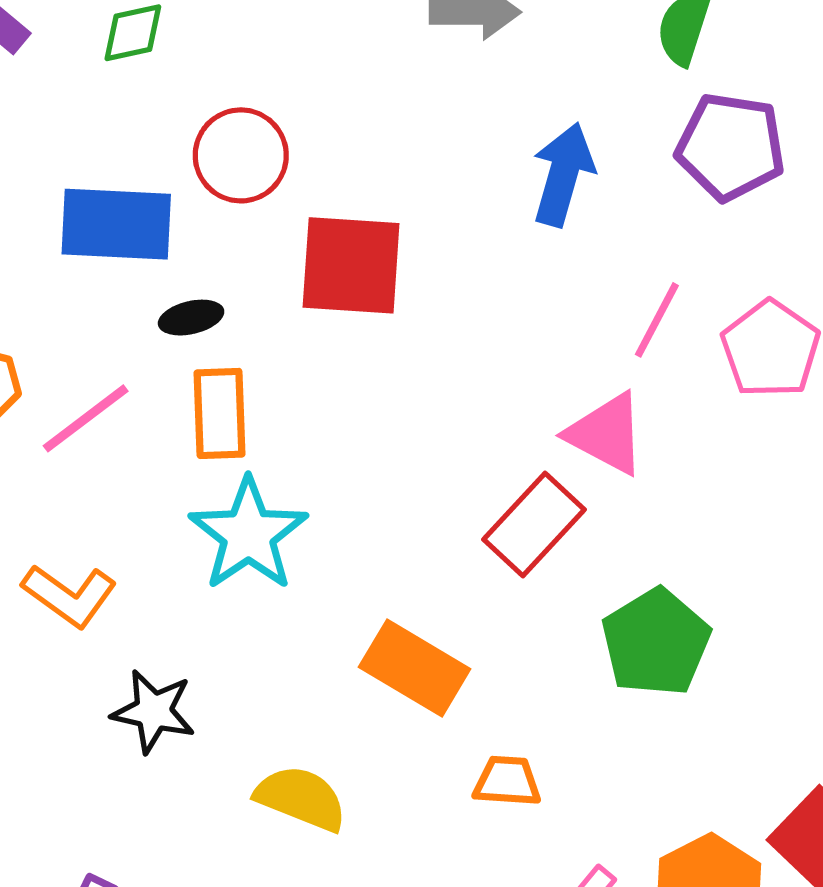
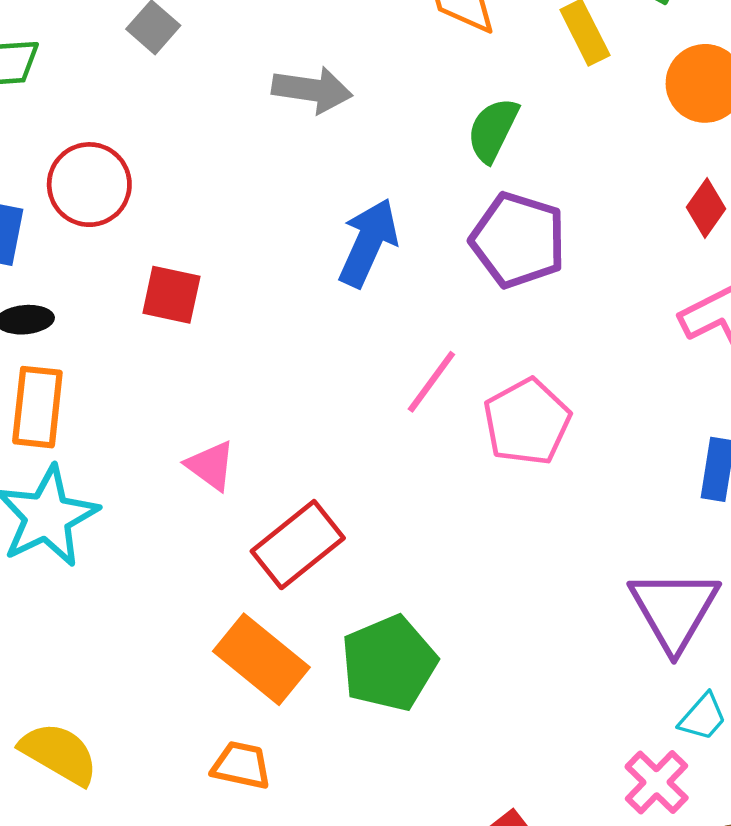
red square: (351, 265) -> (171, 295), size x0.6
pink triangle: (606, 434) -> (211, 466), moved, size x0.7
orange rectangle: (415, 668) -> (261, 659), moved

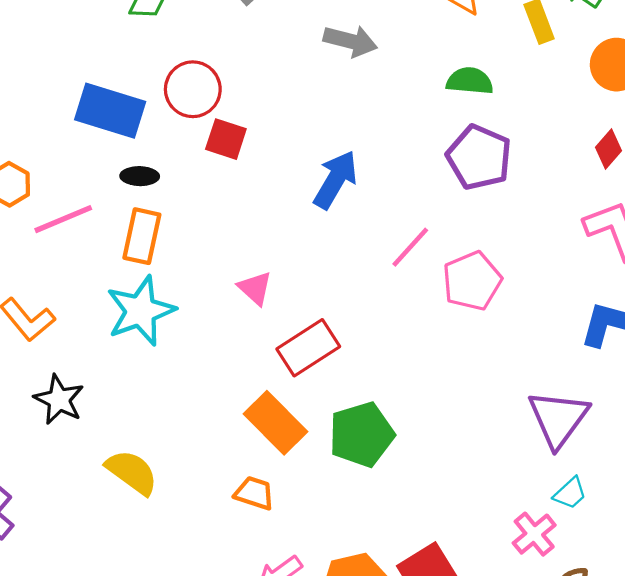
green semicircle: (493, 130) -> (470, 81), turned 63
blue arrow: (368, 243) -> (335, 180), moved
red square: (171, 295) -> (226, 139), moved

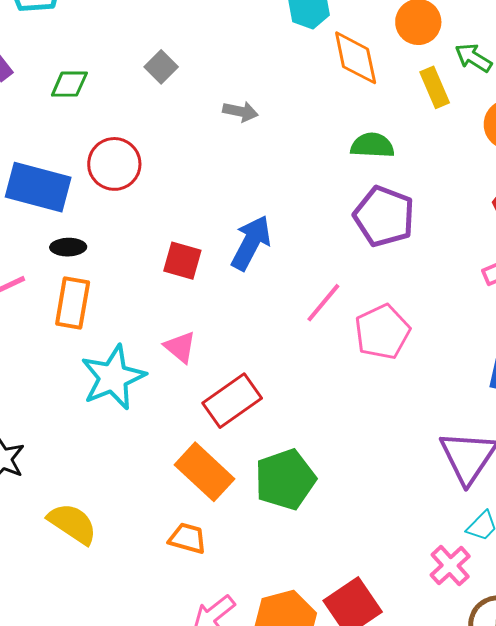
gray arrow: (350, 41) -> (240, 112), moved, size x0.7
red square: (226, 139) -> (182, 261), moved
cyan star: (141, 311) -> (113, 377), moved

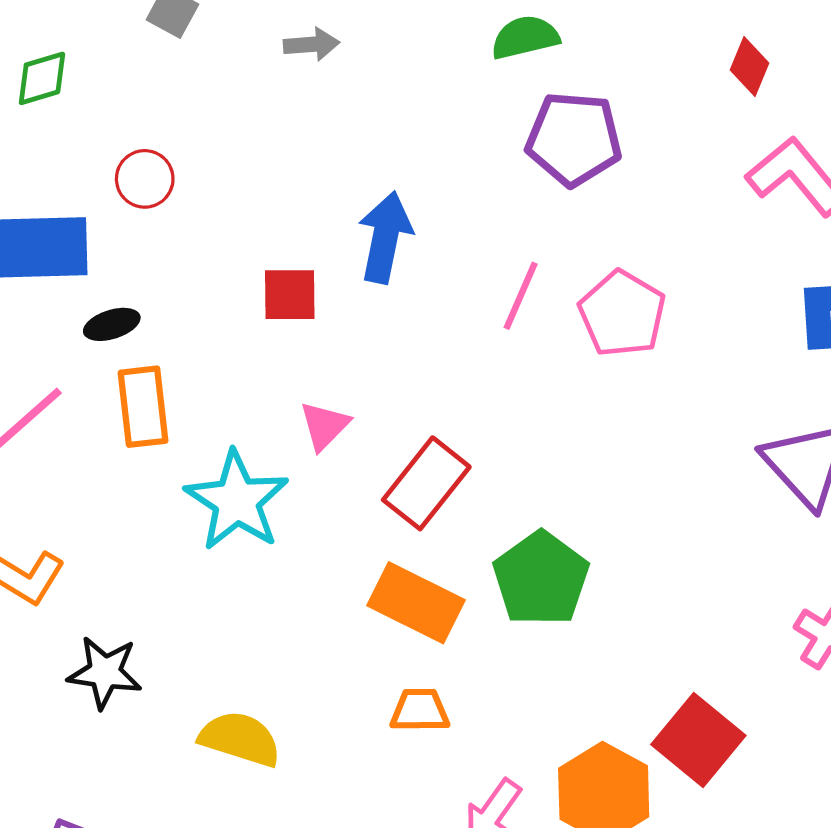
red circle: (114, 164) -> (145, 179), size x0.7
pink triangle: (180, 347) -> (324, 426), turned 51

